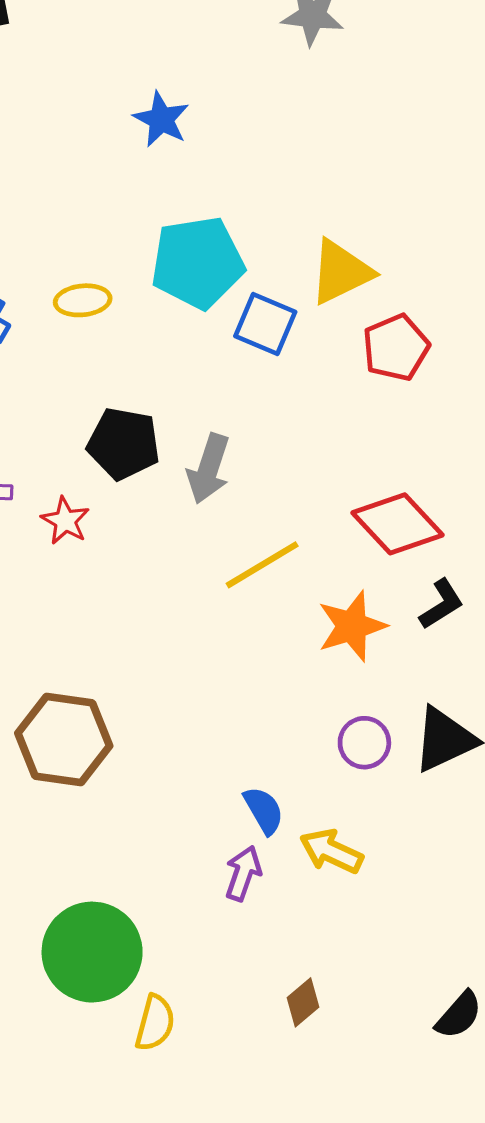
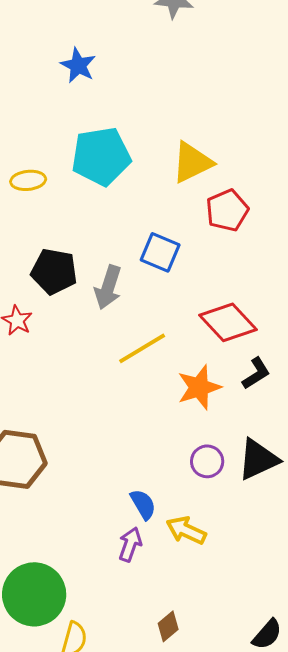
blue square: (265, 324) -> (160, 252), moved

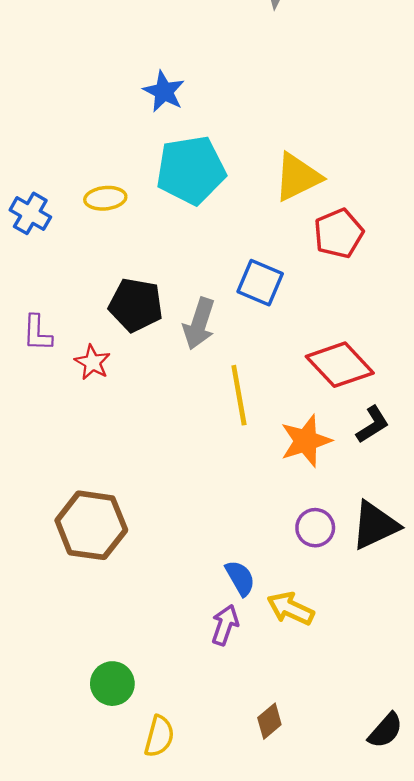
blue star: (78, 65) -> (164, 92), moved
yellow line: (142, 348) -> (239, 395), turned -69
green circle: (34, 594) -> (112, 684), size x0.6

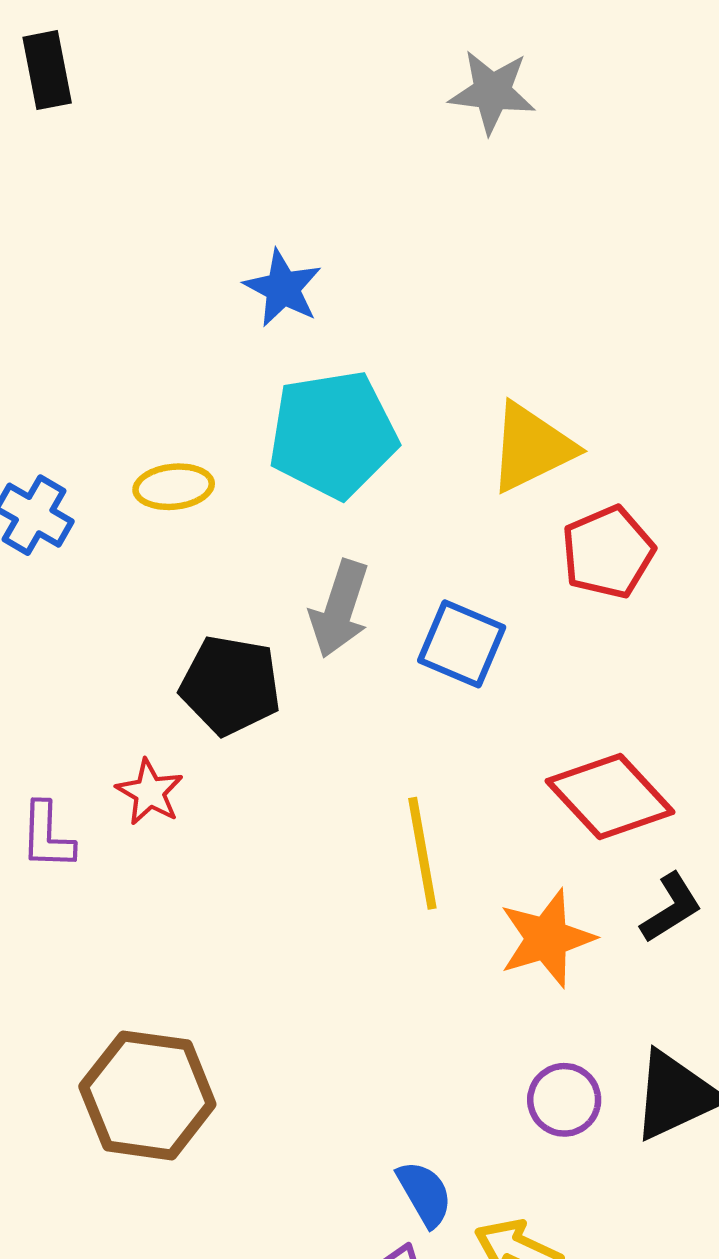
gray arrow: (199, 324) -> (339, 609), moved
purple L-shape: (37, 333) -> (47, 836), moved

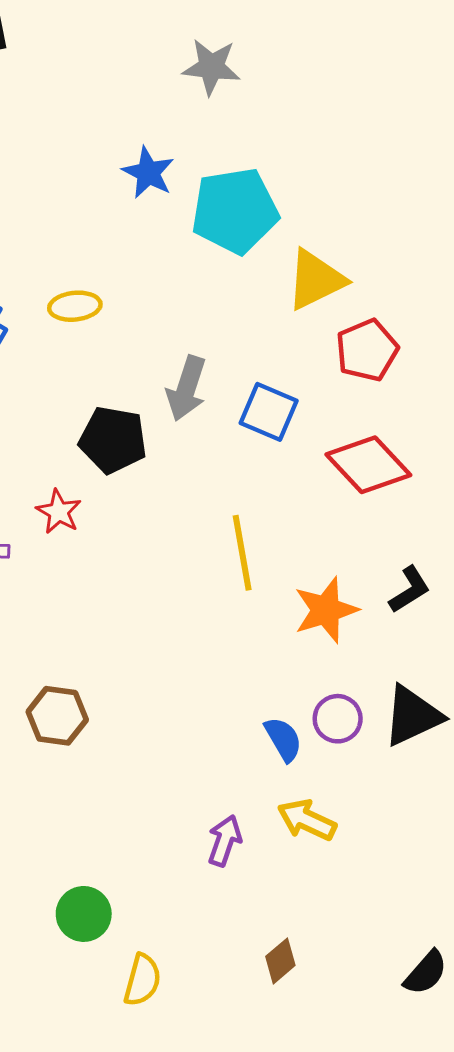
gray star: (492, 92) -> (211, 67), moved
cyan pentagon: (333, 434) -> (235, 211), moved
red diamond: (610, 797) -> (368, 465), moved
brown hexagon: (147, 1095) -> (57, 716), size x0.7
blue semicircle: (425, 1194) -> (283, 739), moved

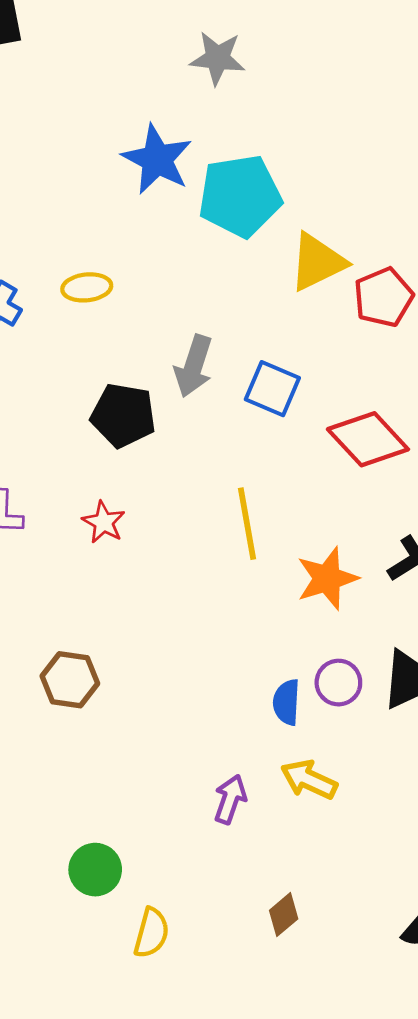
blue star: (148, 173) -> (157, 159), size x1.4
red pentagon: (367, 350) -> (383, 297), moved
red star: (59, 512) -> (104, 522), moved
blue semicircle: (283, 739) -> (286, 702), turned -147

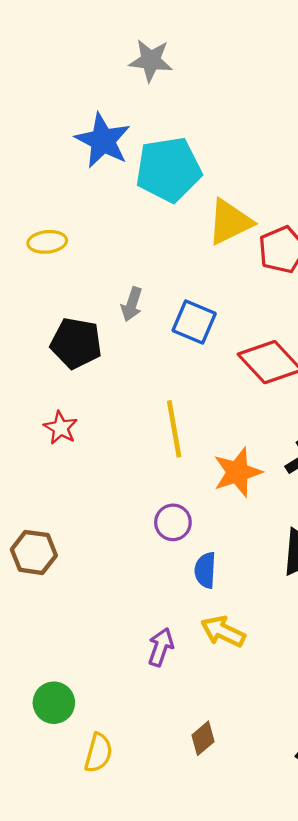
gray arrow: (194, 366) -> (132, 304), size x0.7
purple circle: (338, 683) -> (173, 522), moved

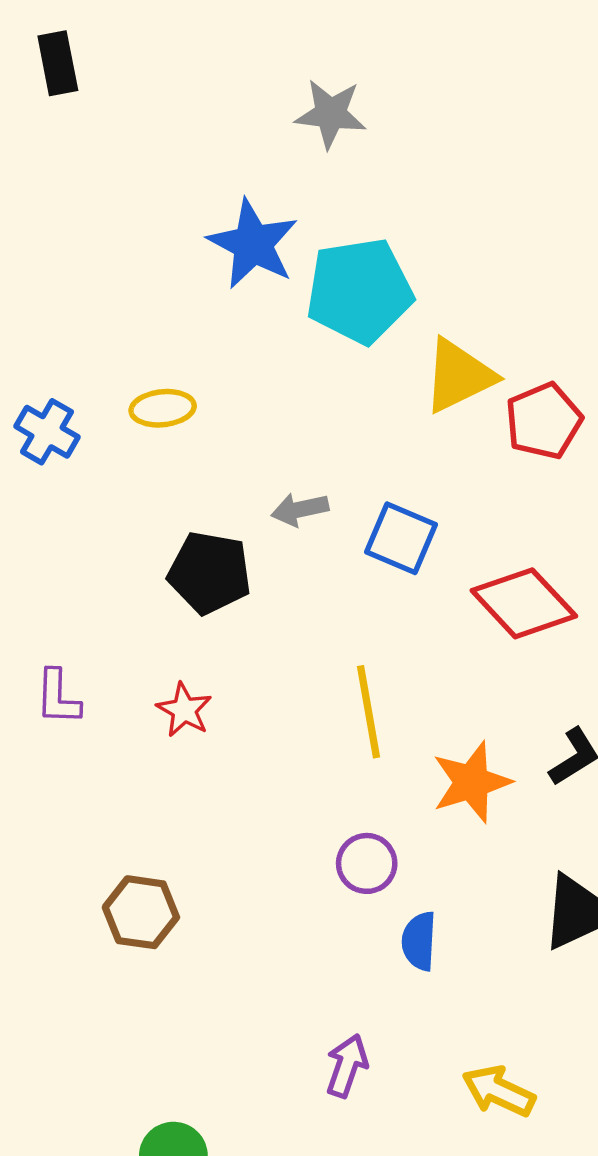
gray arrow: (132, 304) -> (300, 509), turned 60
yellow arrow: (223, 631) -> (499, 1091), moved

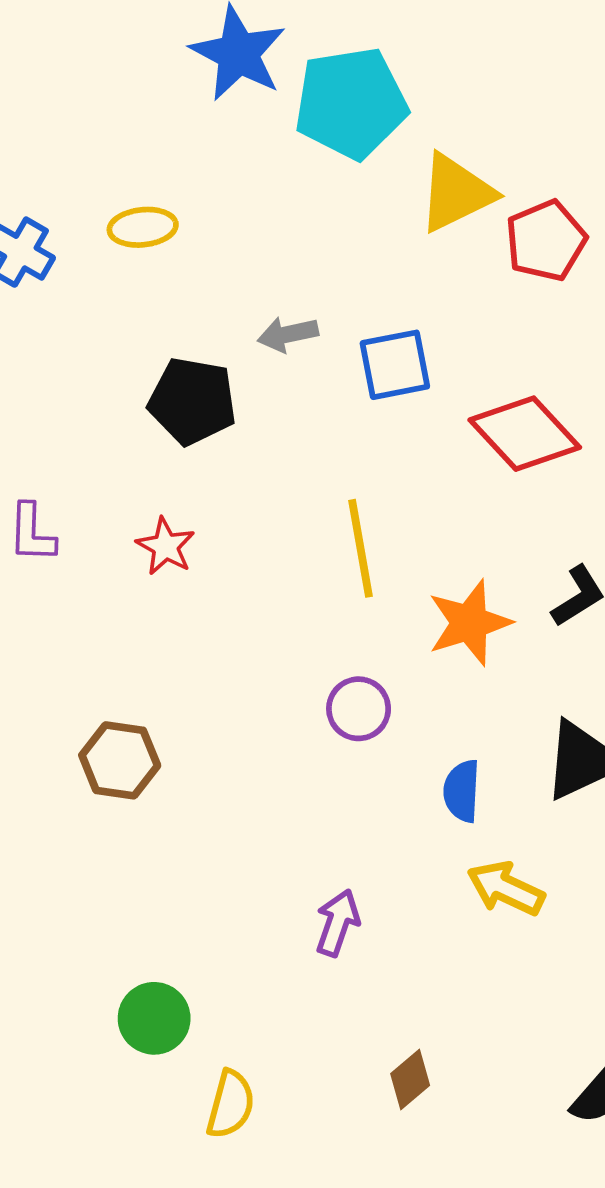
blue square: (401, 538) -> (395, 365), turned -34
blue semicircle: (419, 941) -> (462, 791), moved
yellow arrow: (499, 1091) -> (506, 888), moved

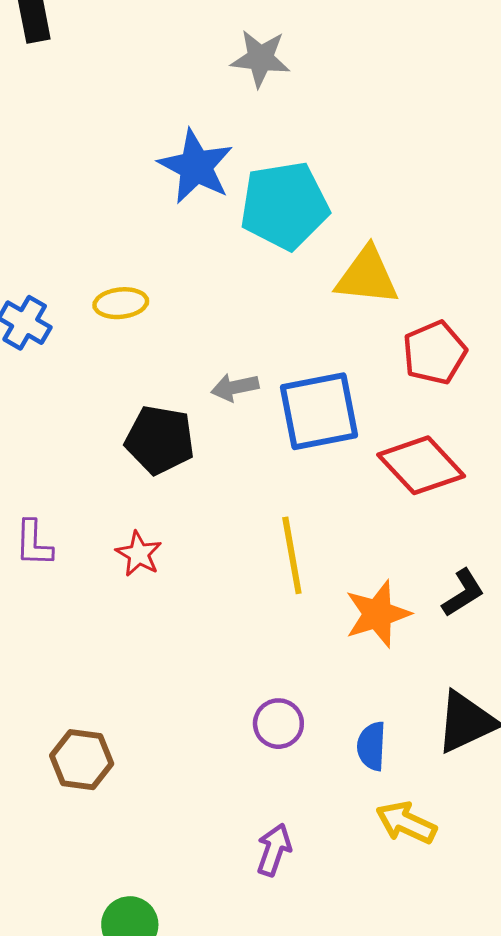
yellow triangle: (456, 193) -> (367, 276), turned 32
red pentagon: (546, 241) -> (435, 353), moved
blue square: (395, 365) -> (319, 411), size x1.4
purple circle: (359, 709) -> (278, 724), moved
brown hexagon: (120, 760) -> (82, 760), moved

